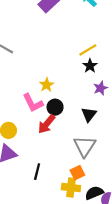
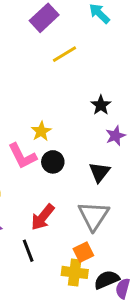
yellow line: (88, 50) -> (64, 54), moved
red arrow: (47, 124) -> (43, 217), moved
black line: (37, 172) -> (28, 251), turned -35

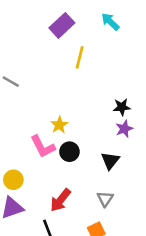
yellow line: (64, 54) -> (80, 57), turned -45
black star: (101, 105) -> (122, 107), moved, turned 30
gray triangle: (94, 216) -> (105, 199), size x0.6

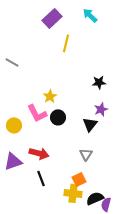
purple star: (124, 129) -> (101, 109), moved
yellow circle: (13, 180) -> (14, 125), moved
red arrow: (61, 200) -> (39, 153), moved, turned -114

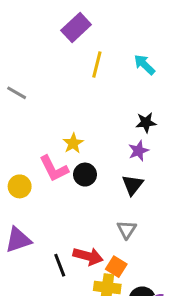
cyan arrow: (90, 15) -> (144, 65), moved
purple star: (101, 109) -> (138, 151), moved
red arrow: (39, 153) -> (88, 256), moved
orange square: (79, 179) -> (116, 267), turned -32

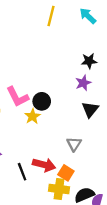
yellow star: (73, 143) -> (32, 116), moved
black triangle: (133, 185) -> (90, 109), moved

